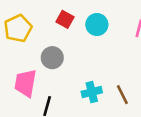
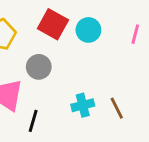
red square: (65, 19) -> (53, 24), size x1.5

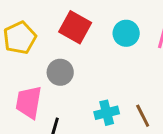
cyan circle: (88, 30) -> (126, 33), moved

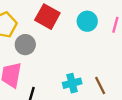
gray circle: (60, 72) -> (25, 45), moved

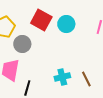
cyan circle: (87, 21) -> (66, 24), moved

